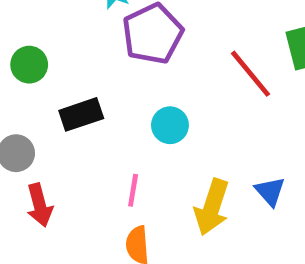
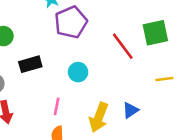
blue triangle: (270, 191) -> (131, 110), turned 36

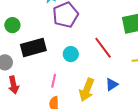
red line: (123, 46) -> (103, 48), moved
black rectangle: (30, 64) -> (33, 47), size x1.4

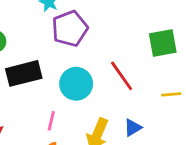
cyan circle: (71, 54) -> (76, 84), size x1.5

